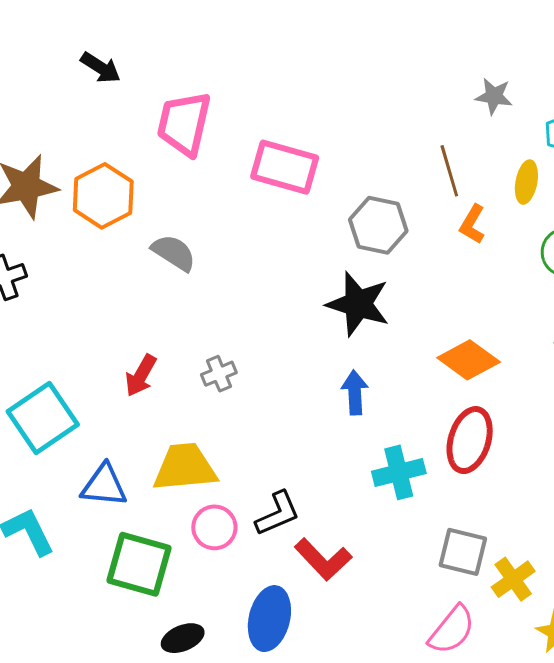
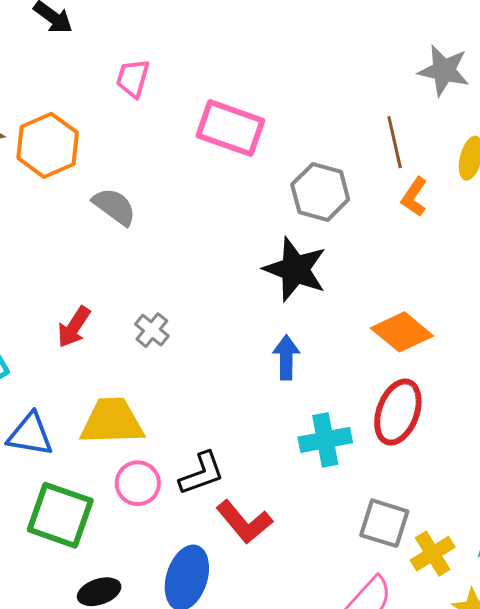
gray star: (494, 96) -> (444, 70), size x1.4
pink trapezoid: (184, 124) -> (133, 78), size x0.6
gray cross: (219, 374) -> (152, 330), turned -32

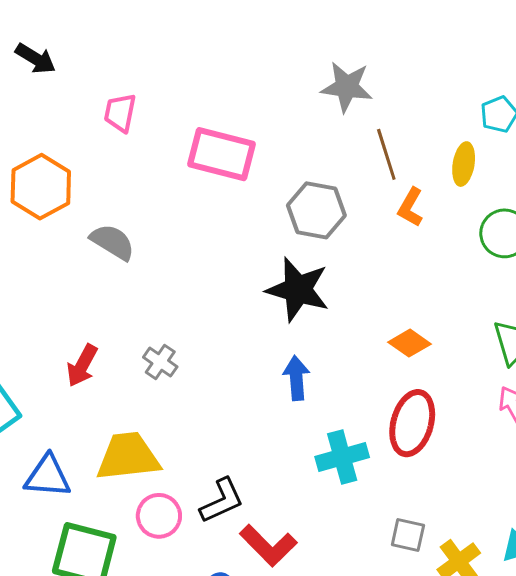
gray star: (444, 70) -> (347, 87), moved
orange diamond: (402, 332) -> (410, 343), size x0.7
gray square: (384, 523) -> (408, 535), size x0.7

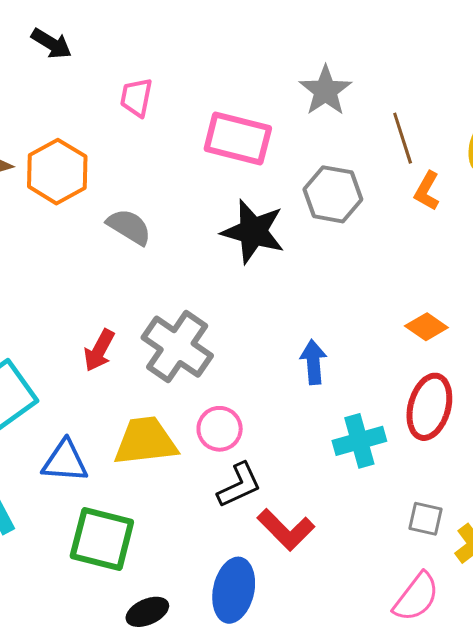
gray star: (347, 87) -> (325, 91), moved, turned 30
black star: (298, 289) -> (253, 231), moved
gray cross: (160, 362) -> (177, 347), size x2.0
pink circle: (159, 516) -> (220, 429), moved

